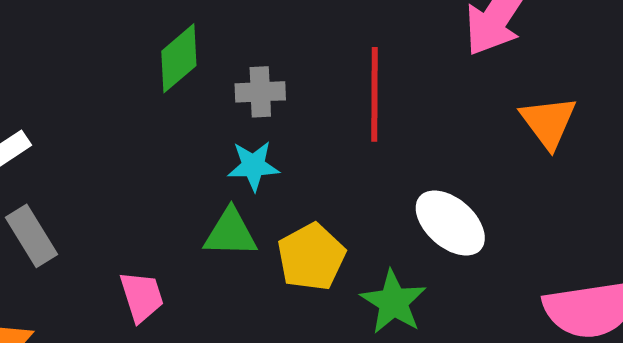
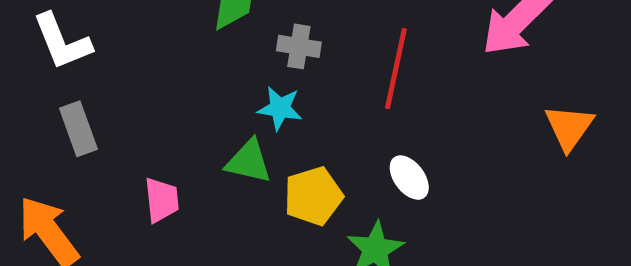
orange triangle: (548, 122) -> (569, 127), moved
white ellipse: (450, 223) -> (409, 178), moved, size x0.7

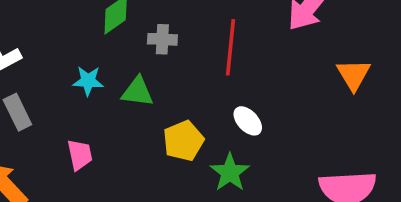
cyan star: (280, 108) -> (88, 81), moved
green triangle: (249, 161) -> (137, 92), moved

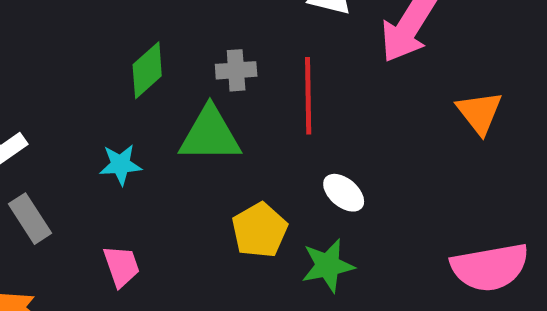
gray cross: (162, 39) -> (236, 70), moved
green triangle: (137, 92) -> (210, 135), moved, size x1.4
green star: (230, 172) -> (328, 266), turned 30

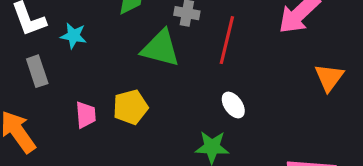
cyan star: (121, 165) -> (73, 36), moved
yellow pentagon: (260, 230) -> (130, 107), moved

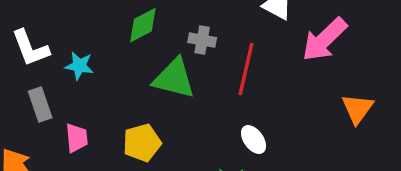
pink trapezoid: (86, 115) -> (77, 138), moved

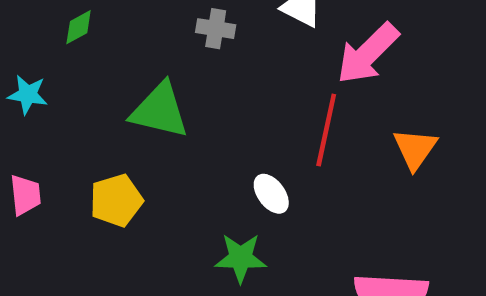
green diamond: (143, 25) -> (79, 27), moved, size x0.7
gray cross: (202, 40) -> (216, 29), moved
red line: (246, 69) -> (326, 130), moved

